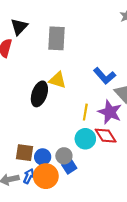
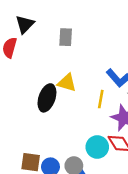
gray rectangle: (56, 38) -> (66, 37), size x0.7
yellow line: (85, 112) -> (101, 99), moved

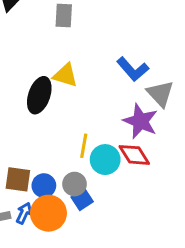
yellow line: (101, 99) -> (84, 146), moved

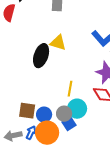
cyan circle: (105, 160) -> (77, 109), moved

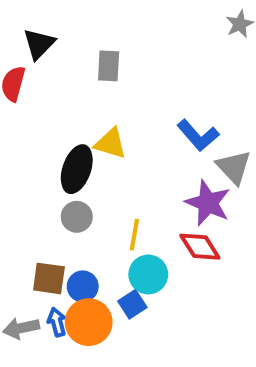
gray circle: (64, 114) -> (77, 217), moved
blue arrow: (31, 133) -> (57, 322), turned -40

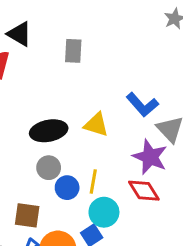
black triangle: (39, 44) -> (19, 34), turned -44
yellow triangle: (111, 143) -> (96, 125), moved
black ellipse: (77, 169) -> (49, 131), turned 60
blue circle: (83, 286) -> (67, 188), moved

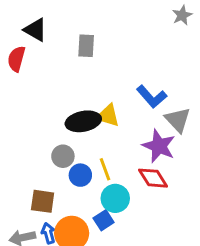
black ellipse: (49, 131) -> (83, 121), moved
yellow line: (93, 181) -> (105, 169), turned -30

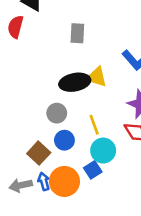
gray rectangle: (86, 46) -> (77, 33), moved
blue circle: (80, 175) -> (64, 140), moved
brown square: (43, 201) -> (39, 153), turned 35

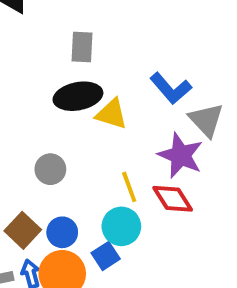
black ellipse: (75, 82) -> (78, 96), moved
yellow line: (94, 125) -> (129, 187), moved
blue circle: (64, 140) -> (62, 232), moved

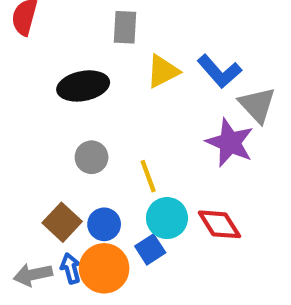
black ellipse: (78, 96) -> (83, 86), moved
yellow triangle: (112, 114) -> (163, 71), moved, turned -44
yellow line: (129, 187) -> (148, 176), moved
red diamond: (173, 199) -> (219, 224), moved

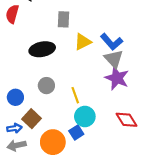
gray triangle: (257, 105) -> (114, 59), moved
blue circle: (104, 224) -> (15, 97), moved
red diamond: (219, 224) -> (126, 120), moved
blue arrow: (71, 268) -> (14, 128), moved, turned 96

